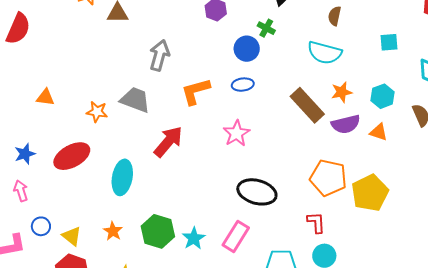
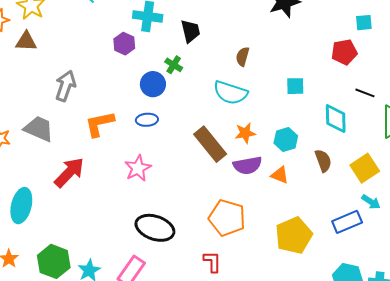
yellow pentagon: (370, 193) -> (294, 235), moved

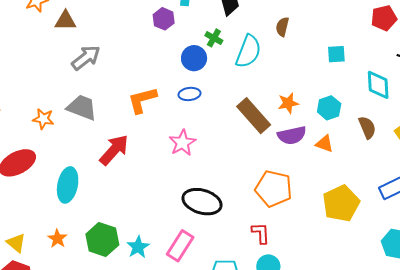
gray arrow: (66, 86) -> (86, 58), moved, turned 36
cyan semicircle: (231, 93) -> (248, 51), moved, turned -84

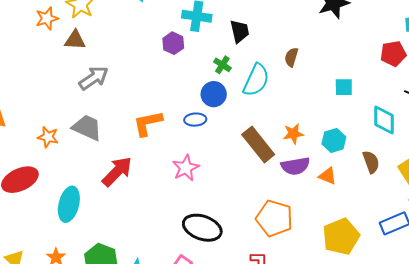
blue circle: (194, 58) -> (214, 94), moved

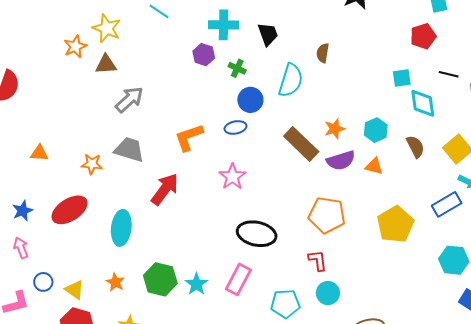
green cross: (222, 65) -> (237, 68), moved
cyan square: (344, 87) -> (402, 78), moved

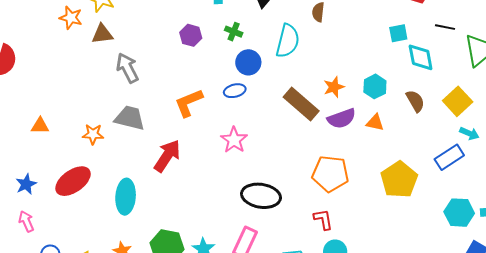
orange star: (75, 47) -> (71, 18), turned -30
purple hexagon: (204, 55) -> (191, 35), moved
gray arrow: (129, 100) -> (127, 68), turned -72

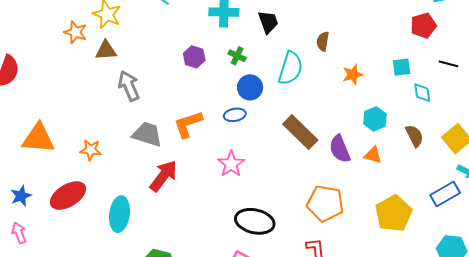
cyan diamond: (421, 57) -> (422, 93), size x0.7
orange star: (334, 87) -> (353, 75), moved
gray trapezoid: (130, 118) -> (147, 134), moved
purple semicircle: (342, 118) -> (340, 149), turned 84
orange triangle: (40, 126) -> (38, 138), size x1.8

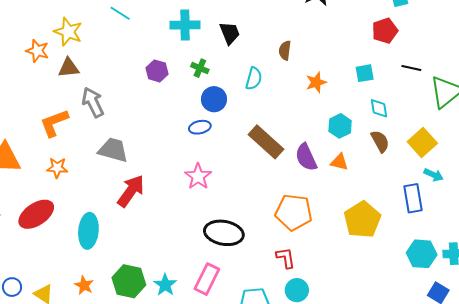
cyan semicircle: (291, 68) -> (254, 79), size x0.7
cyan diamond: (422, 93) -> (379, 108), moved
orange L-shape: (188, 124) -> (54, 123), moved
blue rectangle: (445, 194) -> (413, 198), turned -68

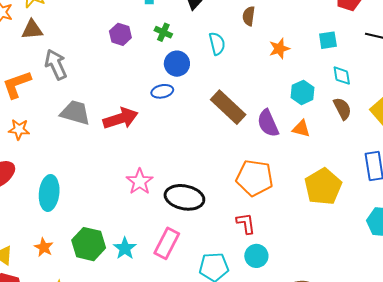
cyan semicircle: (254, 79) -> (217, 44), turned -30
pink star: (198, 176) -> (140, 182), moved
red arrow: (131, 191) -> (121, 118), moved, turned 36

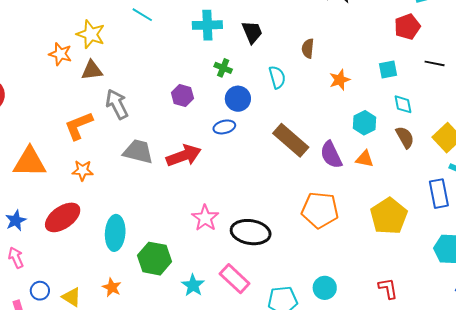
purple hexagon: (120, 34) -> (182, 96), moved
red L-shape: (246, 223) -> (388, 288), moved
pink rectangle: (167, 243) -> (235, 279), turned -72
green hexagon: (89, 244) -> (155, 259), moved

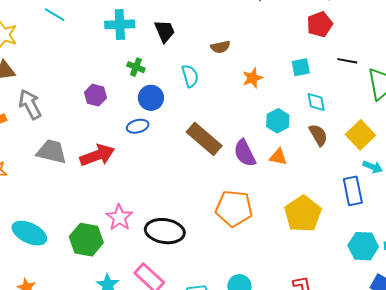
brown semicircle: (308, 48) -> (220, 47), turned -108
cyan ellipse: (115, 233) -> (29, 233), turned -68
green hexagon: (155, 259) -> (86, 240), moved

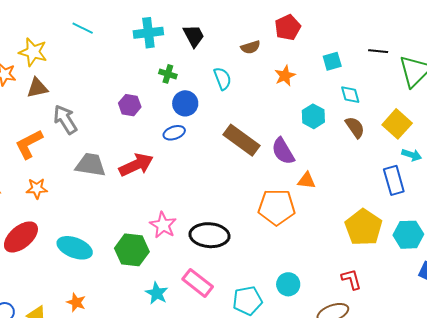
red pentagon: (320, 24) -> (288, 27), moved
orange triangle: (278, 157) -> (306, 181), moved
yellow pentagon: (303, 214) -> (363, 227), moved

